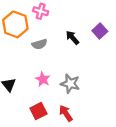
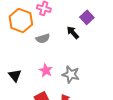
purple square: (100, 31) -> (87, 17), moved

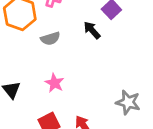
gray star: (71, 74) -> (128, 102), moved

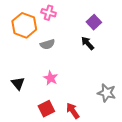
black arrow: (92, 30) -> (88, 43), moved

